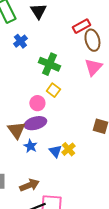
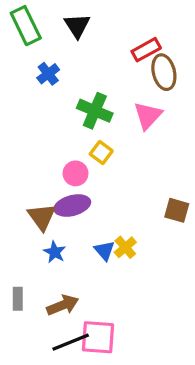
pink triangle: (93, 67) -> (148, 116), moved
blue star: (30, 146) -> (55, 252), moved

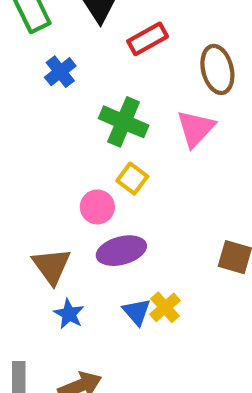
red rectangle: (146, 50) -> (148, 39), moved
purple ellipse: (72, 206) -> (121, 251), moved

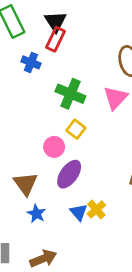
red rectangle: (148, 39) -> (55, 39), moved, turned -35
blue cross: (60, 72) -> (31, 62), turned -30
purple ellipse: (121, 251) -> (69, 174), turned -40

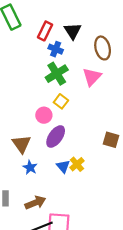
black triangle: (55, 22) -> (73, 31), moved
blue cross: (31, 62) -> (56, 49), moved
green cross: (70, 94) -> (57, 74), turned 35

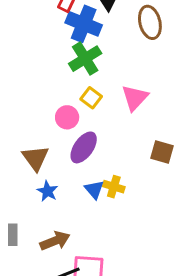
blue cross: (56, 49) -> (84, 24), size x1.6
pink triangle: (92, 77) -> (135, 98), moved
yellow cross: (77, 164) -> (114, 187), turned -32

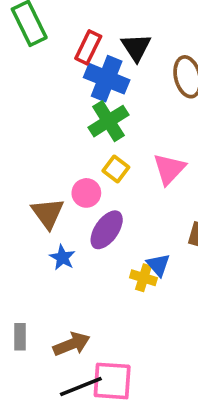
brown triangle: (35, 158) -> (48, 213), moved
blue triangle: (94, 190) -> (158, 265), moved
blue star: (47, 191) -> (62, 257), moved

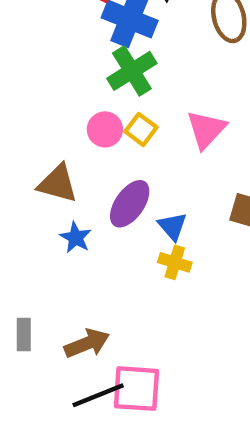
pink circle: (86, 193) -> (105, 129), moved
brown triangle: (48, 213) -> (58, 184), turned -39
blue triangle: (158, 265) -> (172, 226), moved

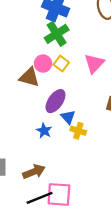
brown triangle: (58, 184) -> (29, 77), moved
blue triangle: (172, 226) -> (68, 117), moved
blue star: (76, 238) -> (44, 131), moved

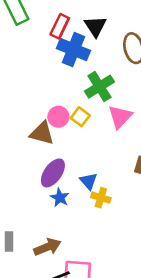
green cross: (57, 34) -> (99, 87), moved
purple ellipse: (56, 101) -> (53, 173), moved

